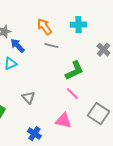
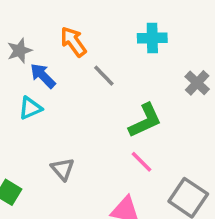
orange arrow: (44, 27) -> (73, 42), moved
gray line: (51, 46) -> (104, 76), turned 32

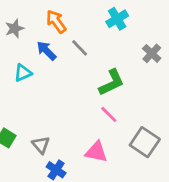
cyan cross: (152, 38) -> (117, 19), turned -30
blue arrow: (43, 76) -> (46, 51), moved
gray triangle: (63, 169) -> (41, 145), moved

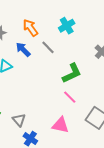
cyan cross: (117, 19) -> (67, 26), moved

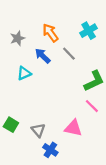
pink triangle: (60, 125) -> (73, 128), moved

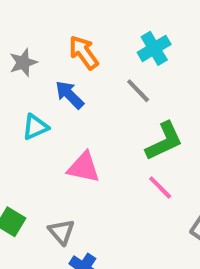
gray line: (69, 54) -> (138, 91), moved
pink triangle: (73, 128) -> (84, 167), moved

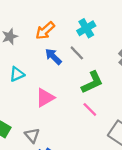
orange arrow: (84, 52) -> (45, 31), turned -96
blue arrow: (70, 95) -> (53, 56), moved
pink triangle: (84, 167) -> (45, 98), turned -42

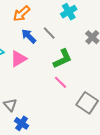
cyan cross: (86, 28) -> (69, 12), moved
pink triangle: (45, 98) -> (18, 59), moved

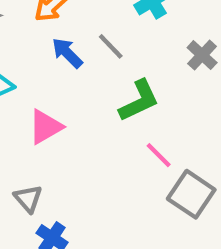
pink triangle: (18, 59) -> (46, 127), moved
pink line: (61, 82) -> (159, 155), moved

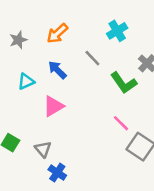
blue arrow: (67, 53) -> (57, 70), moved
green L-shape: (139, 101) -> (124, 83), moved, turned 80

